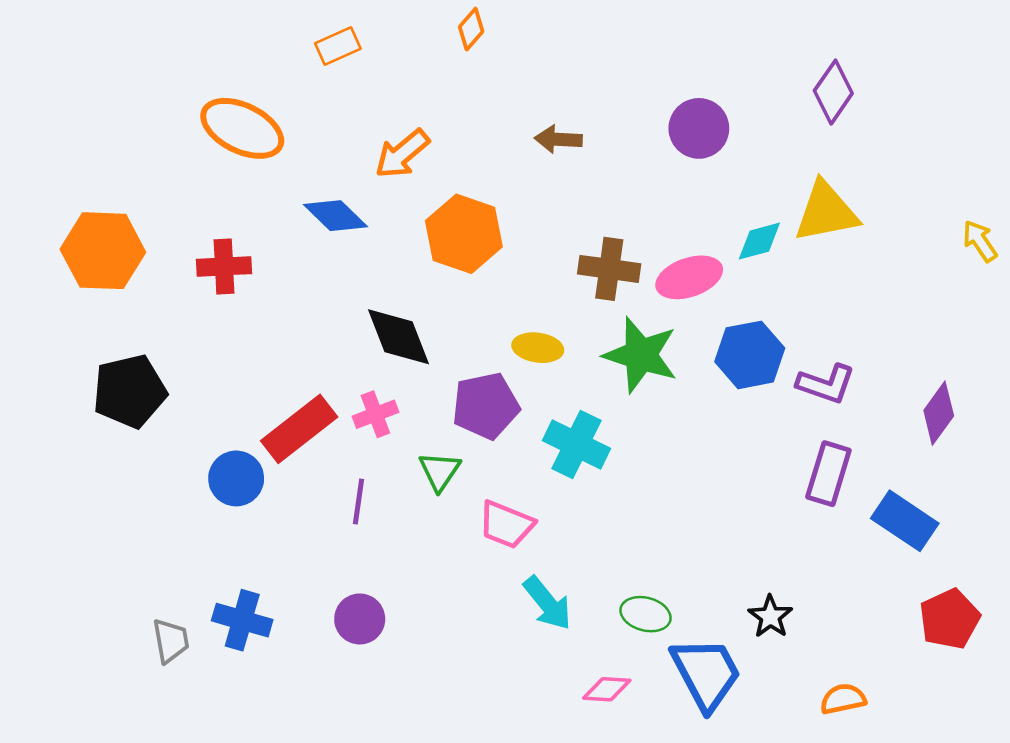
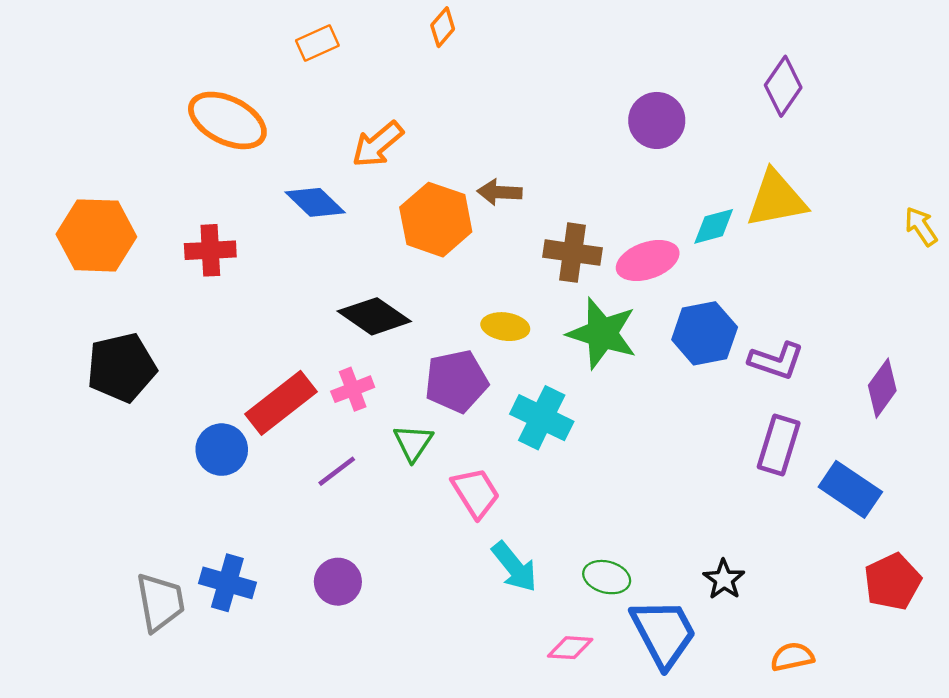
brown arrow: (558, 139) -> (500, 192), moved
black diamond: (398, 337) -> (374, 316), turned -34
purple line: (358, 501) -> (337, 471), turned 45
pink trapezoid: (506, 524) -> (476, 493), turned -144
gray trapezoid: (171, 641) -> (160, 602), size x1.4

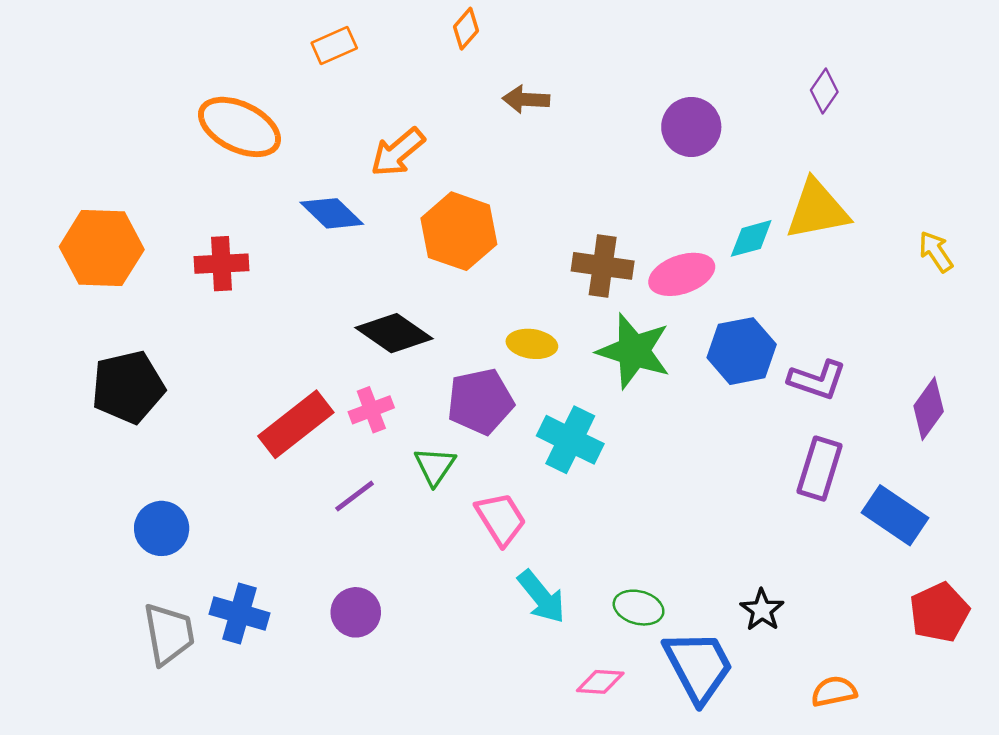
purple diamond: (783, 86) -> (824, 91), size x0.7
brown arrow: (500, 192) -> (526, 99), moved
yellow arrow: (921, 226) -> (936, 252), moved
blue circle: (222, 450) -> (162, 528), moved

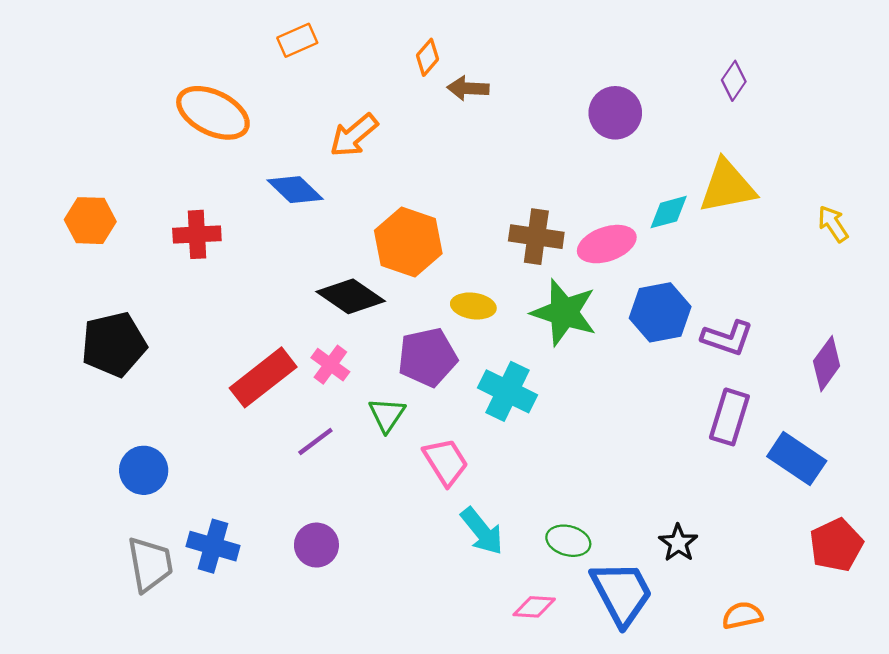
orange diamond: (466, 29) -> (427, 57), moved
orange hexagon: (459, 231) -> (408, 242), moved
orange hexagon: (102, 248) -> (90, 221), size x0.7
pink cross: (371, 410) -> (330, 365), turned -33

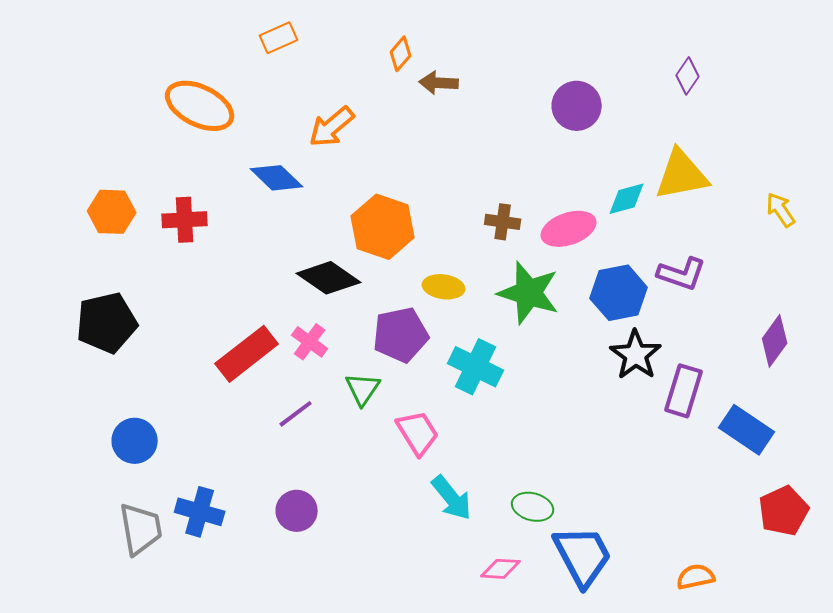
orange hexagon: (90, 221) -> (112, 212), moved
brown cross: (536, 237) -> (503, 222), size x0.7
purple L-shape: (727, 338) -> (682, 274), moved
black star: (678, 543) -> (636, 355), moved, size x1.4

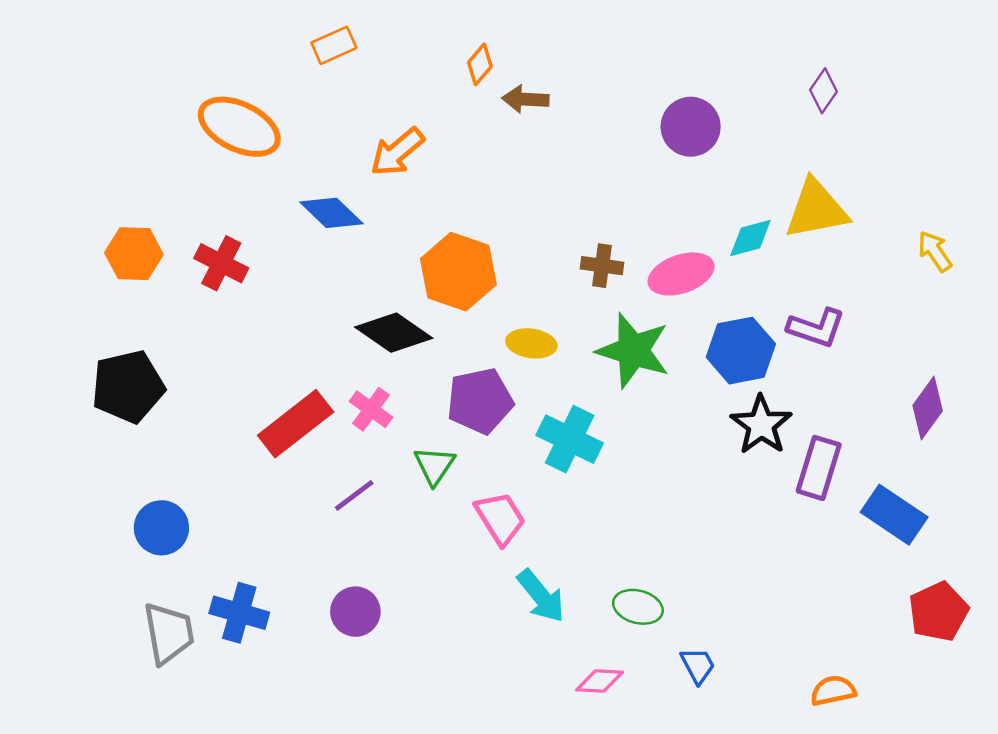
red cross: (185, 220) -> (221, 263), turned 30
blue trapezoid: (583, 556) -> (698, 665), size x0.5

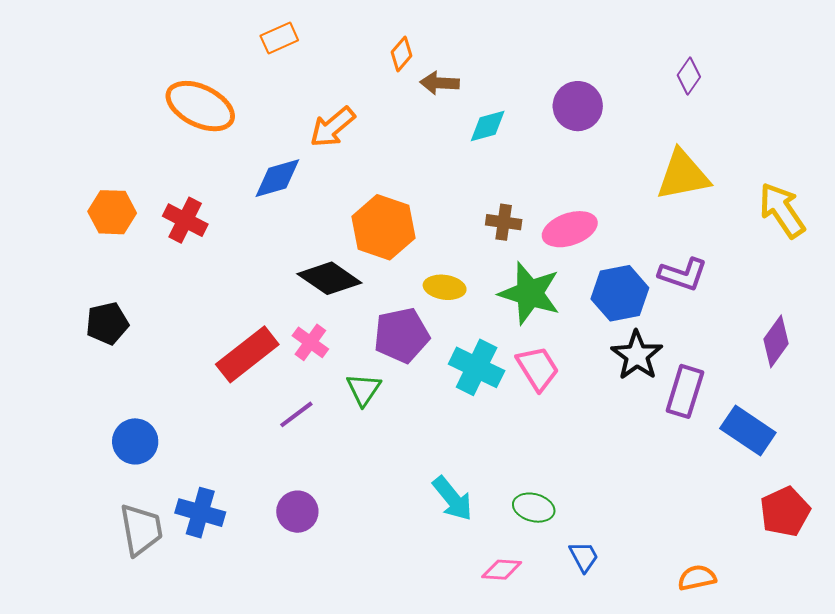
blue diamond: (331, 213) -> (277, 178), turned -60
cyan diamond: (750, 238) -> (488, 126), moved
yellow arrow: (935, 251) -> (782, 210), size x1.6
black pentagon: (128, 387) -> (107, 323), size x0.7
pink trapezoid: (500, 518) -> (538, 368), moved

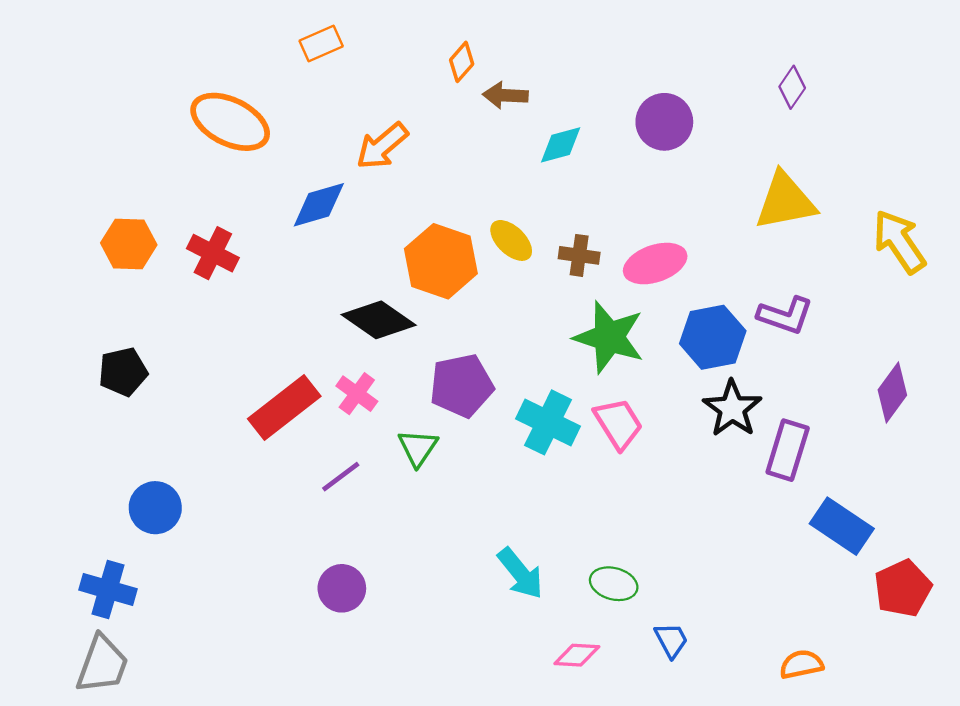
yellow ellipse: (445, 287) -> (511, 240), moved, turned 36
blue rectangle: (748, 430) -> (842, 526), moved
blue cross: (200, 513) -> (108, 589), moved
gray trapezoid: (141, 530) -> (102, 664), moved, turned 30

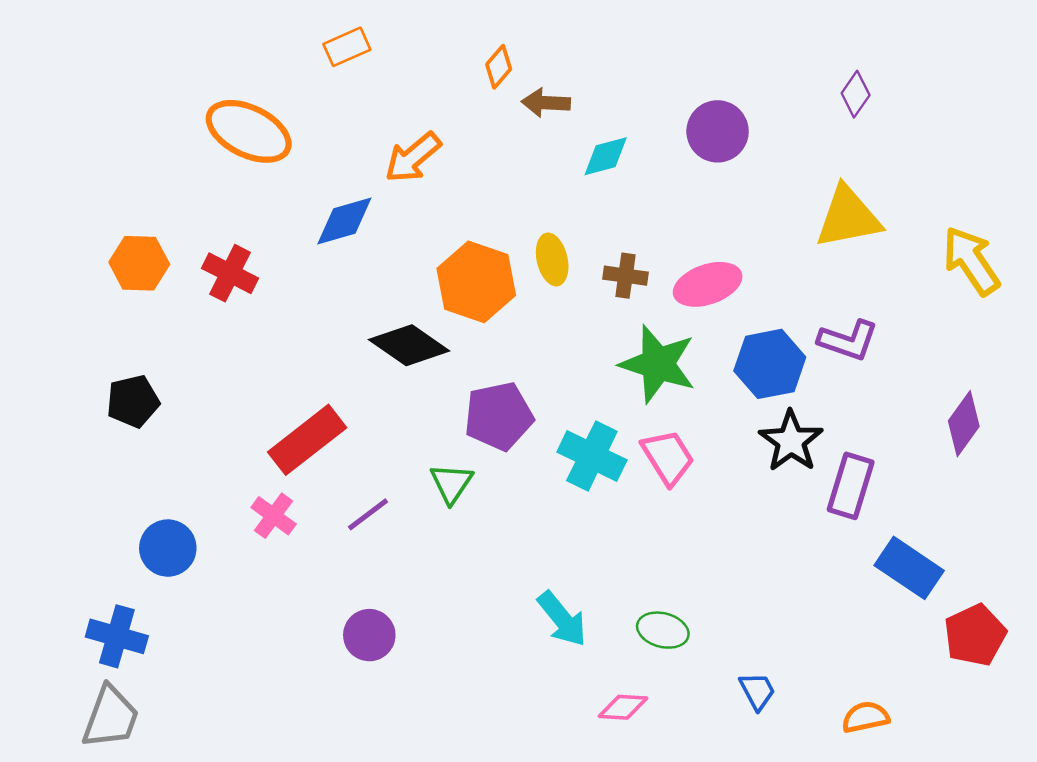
yellow ellipse: (511, 240) -> (552, 259), turned 33
pink cross: (357, 394) -> (274, 516), moved
blue trapezoid: (671, 640) -> (757, 691), moved

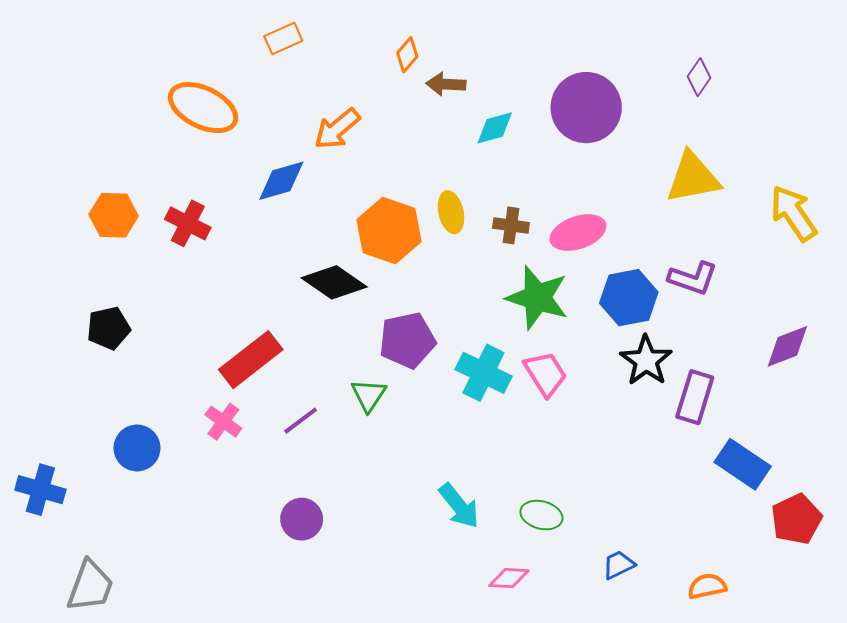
purple circle: (718, 131) -> (586, 108), size x1.4
purple diamond: (964, 424) -> (787, 346), turned 33
blue cross: (117, 636) -> (40, 490), moved
blue trapezoid: (757, 691) -> (619, 565), turned -88

